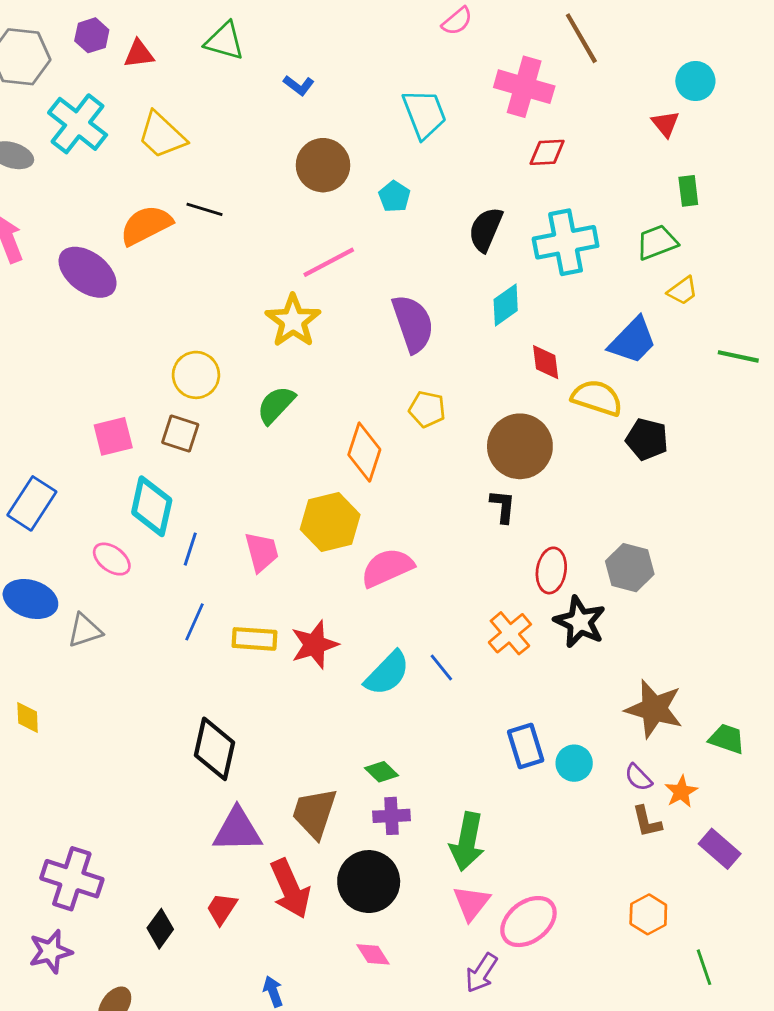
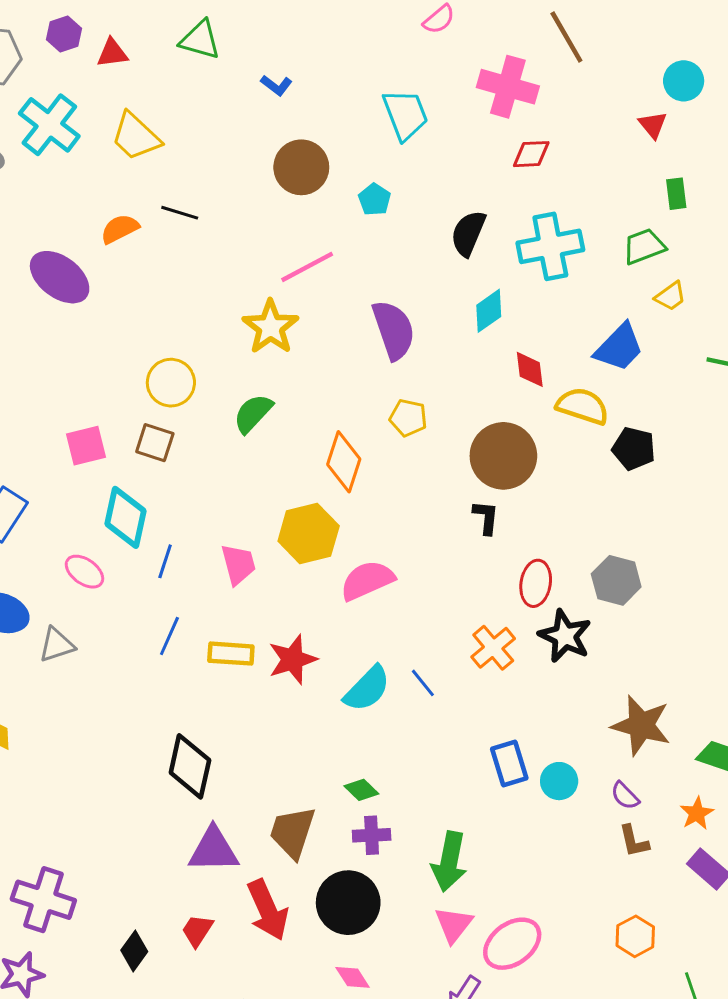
orange semicircle: (146, 225) -> (120, 229), size x0.7
orange star: (681, 792) -> (697, 813), moved

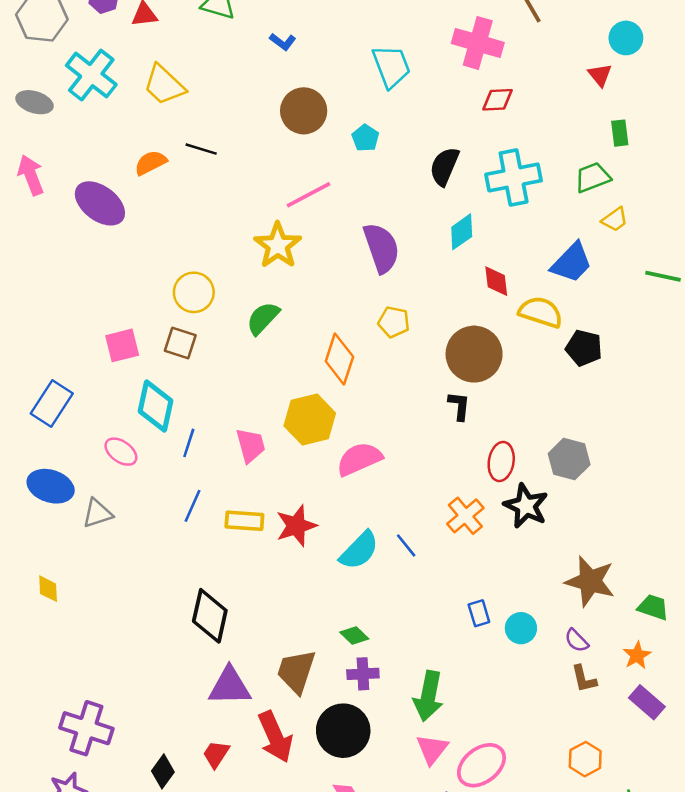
blue rectangle: (509, 763) -> (479, 613), size x0.7

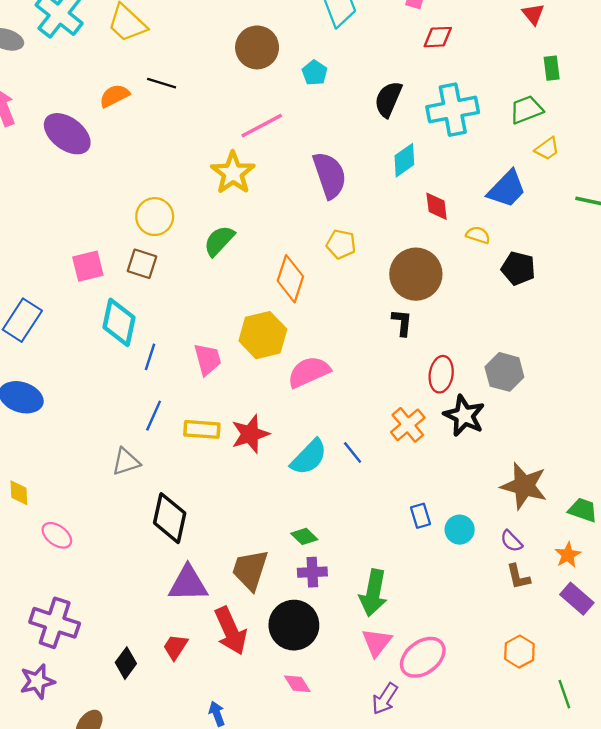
yellow semicircle: (541, 312) -> (478, 235), size x0.6
pink ellipse: (121, 452) -> (57, 535), moved
gray triangle: (97, 513) -> (126, 462), moved

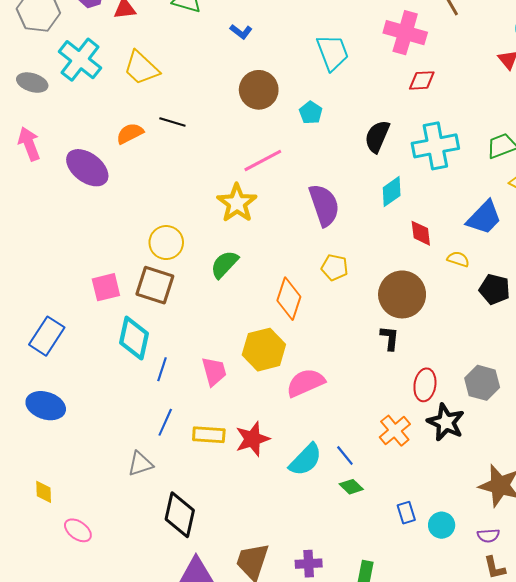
brown square: (142, 264) -> (155, 285), size x1.4
green diamond: (304, 536) -> (351, 487), moved
purple semicircle: (511, 541) -> (488, 536), turned -50

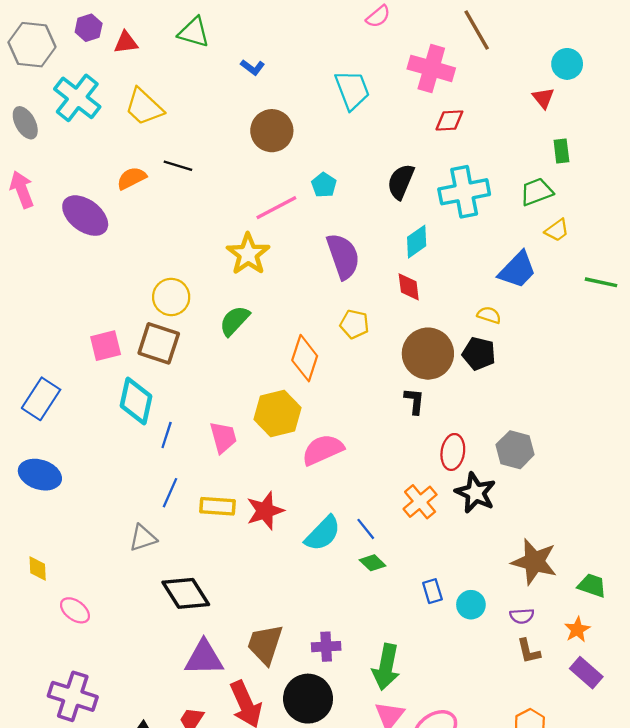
gray ellipse: (32, 83) -> (25, 123), turned 44
cyan pentagon: (311, 113) -> (324, 185), moved
red diamond: (421, 233) -> (409, 287), moved
black pentagon: (495, 289) -> (479, 354), moved
black diamond: (180, 515) -> (186, 593), turned -45

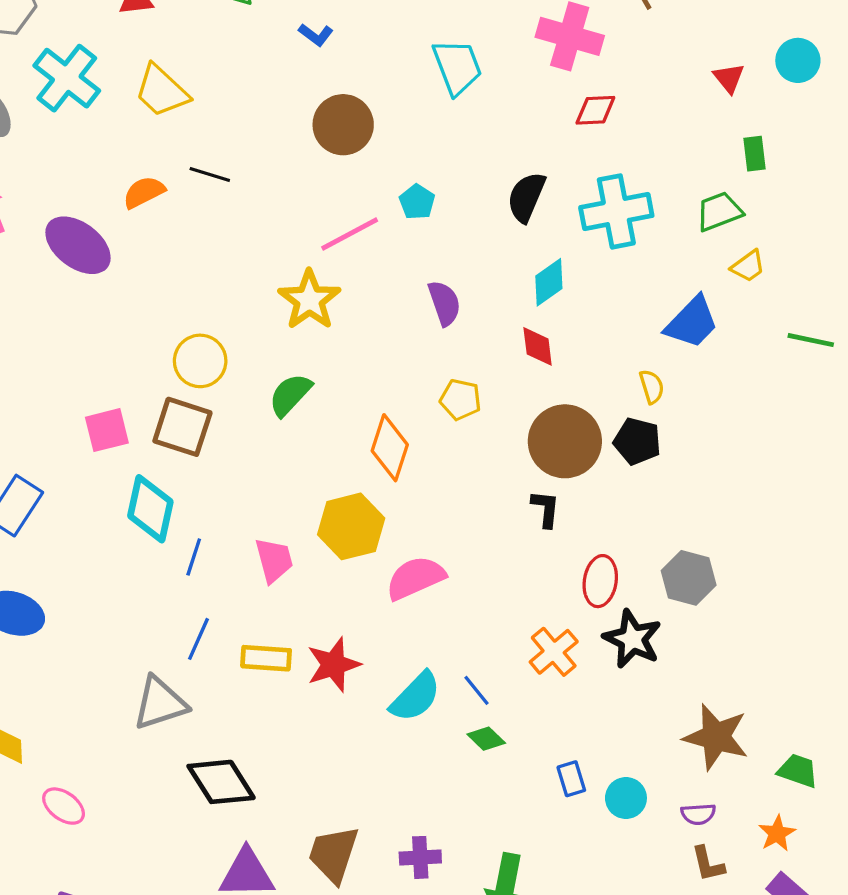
cyan circle: (567, 64) -> (798, 60), moved
purple semicircle: (343, 256) -> (444, 303), size x0.7
yellow semicircle: (489, 315) -> (652, 387), turned 55
gray triangle: (143, 538) -> (160, 703), size x1.4

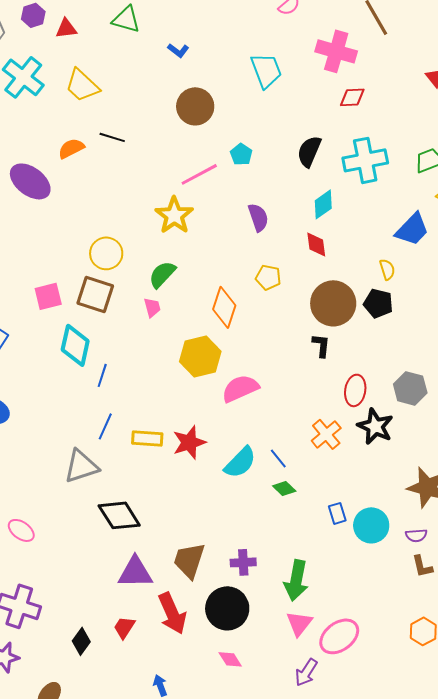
pink trapezoid: (274, 560) -> (152, 307), moved, size x0.7
cyan circle: (626, 798) -> (371, 525), size x1.4

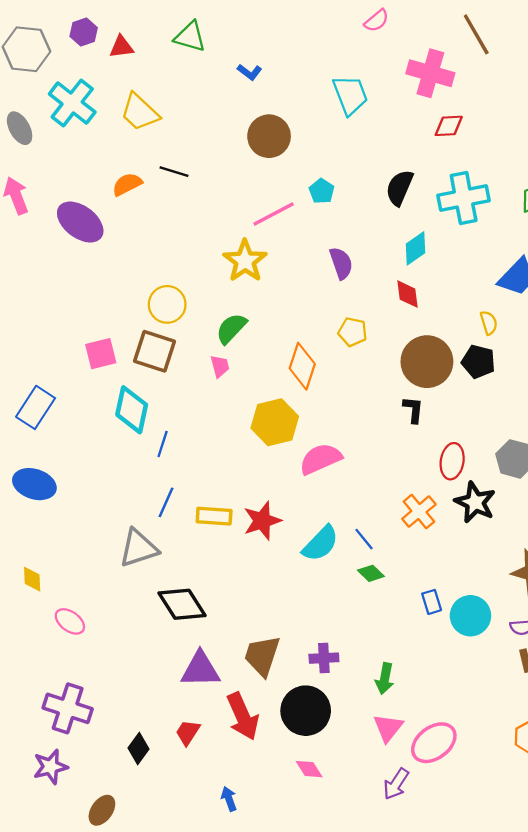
green arrow: (296, 580) -> (385, 679), size x0.7

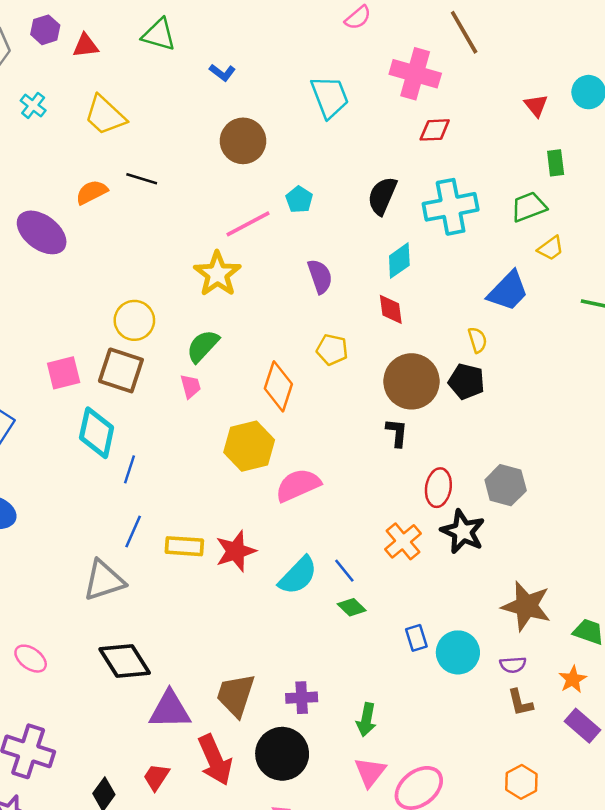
cyan cross: (72, 103) -> (33, 105), size x0.5
black diamond: (182, 604) -> (125, 661), moved

